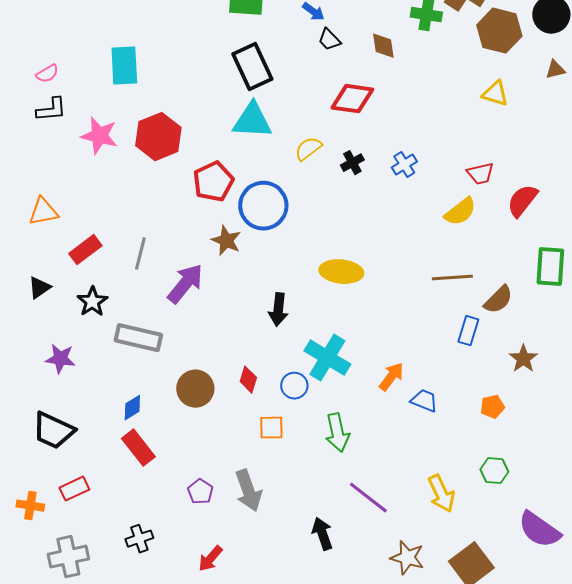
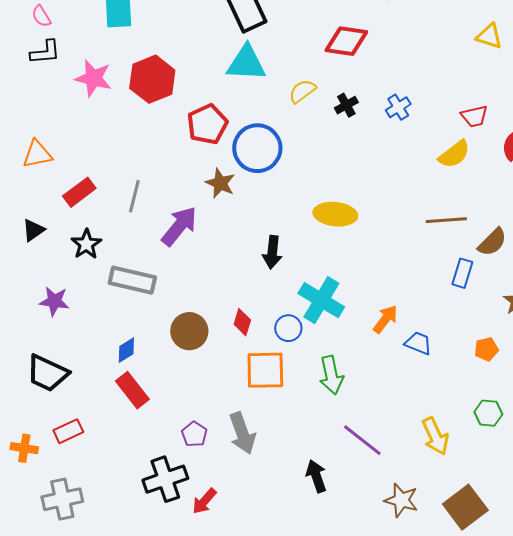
pink semicircle: (47, 74) -> (41, 16), turned 90
orange square: (271, 428) -> (265, 370), size x1.6
black cross: (139, 539) -> (165, 479), moved, size x1.6

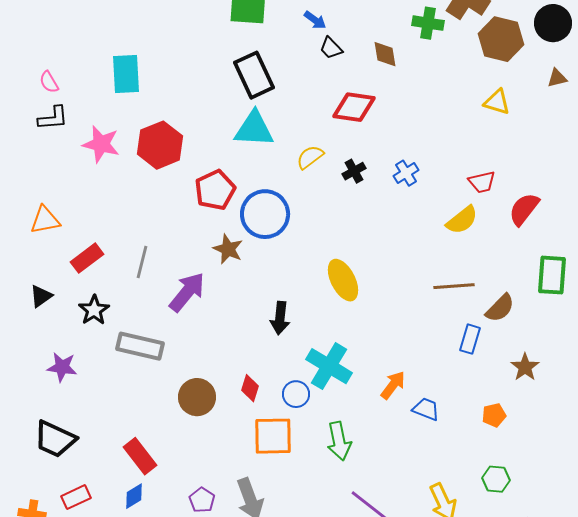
yellow ellipse: (335, 214) -> (343, 280), turned 57
blue diamond: (126, 350) -> (134, 496), moved

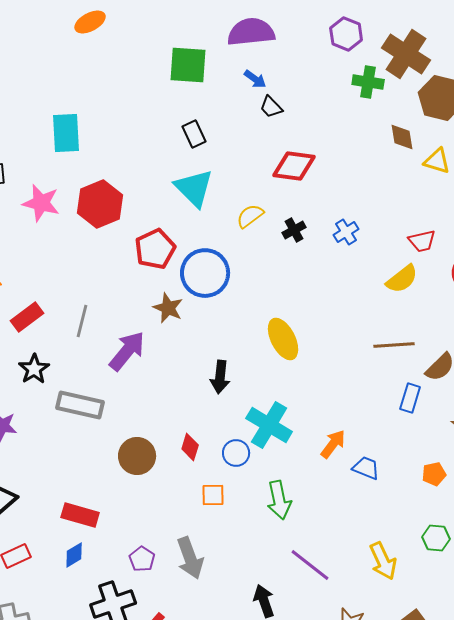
brown diamond: (385, 54) -> (402, 137), moved
black rectangle: (254, 75) -> (194, 134), size x0.6
cyan triangle: (254, 129) -> (194, 188), turned 42
orange square: (273, 436) -> (213, 495), size x0.6
red rectangle: (140, 456) -> (80, 515), turned -36

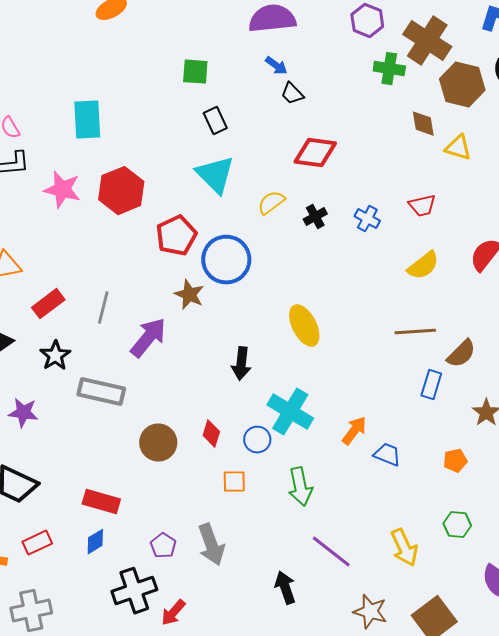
green square: (188, 65) -> (195, 72), moved, size x0.7
blue cross: (346, 232) -> (367, 219), turned -30
red trapezoid: (422, 241) -> (422, 206), moved

